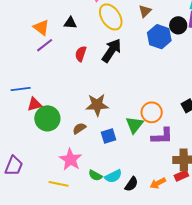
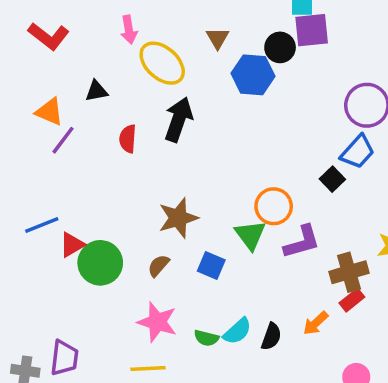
blue square: (108, 136) -> (211, 265), turned -35

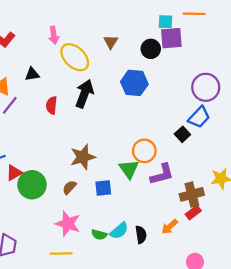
blue hexagon: (253, 75) -> (134, 83), moved
blue square: (211, 265) -> (103, 188), turned -30
black semicircle: (271, 337) -> (141, 235), turned -30

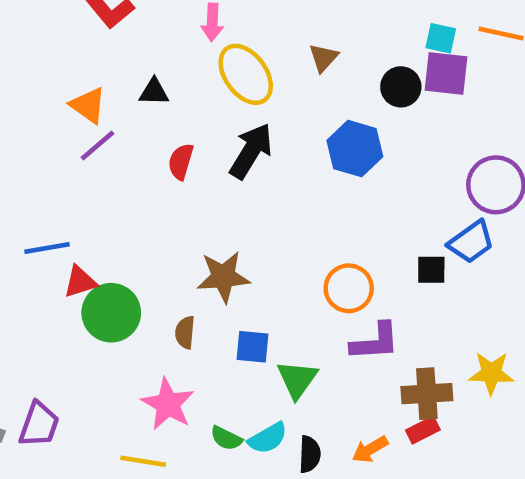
black square: (182, 134) -> (431, 270), turned 32
green triangle: (129, 169) -> (297, 379), moved
brown semicircle: (69, 187) -> (185, 332), turned -48

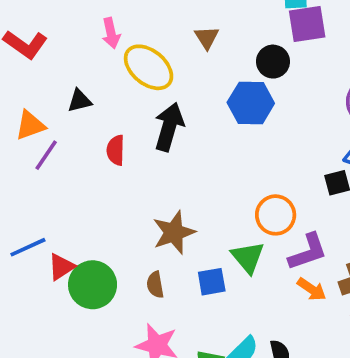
black circle: (401, 87) -> (273, 62), moved
orange triangle: (88, 105) -> (30, 125), turned -40
green triangle: (297, 379) -> (248, 257), moved
orange arrow: (370, 449) -> (312, 289), moved, turned -100

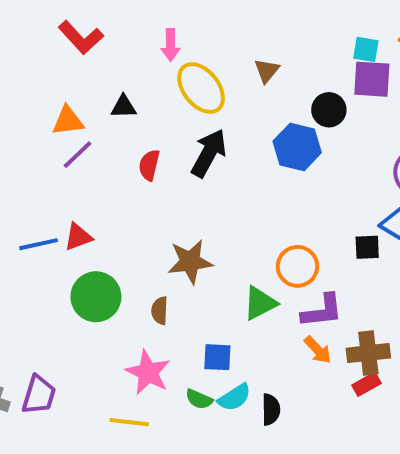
green triangle: (248, 257) -> (260, 303), turned 30
red triangle: (61, 267) -> (78, 237), moved
blue square: (212, 282) -> (217, 357), moved

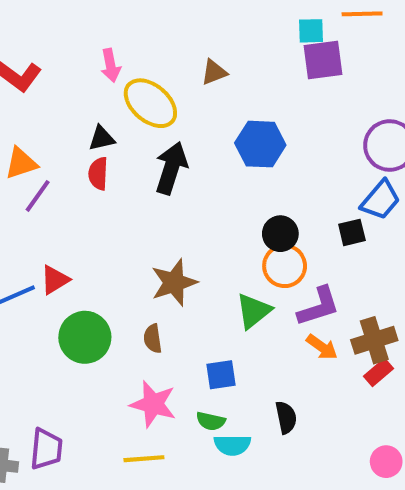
brown triangle: (267, 71) -> (214, 72), turned 40
black triangle: (124, 107) -> (102, 138), moved
black circle: (329, 110) -> (280, 234), moved
red semicircle: (149, 165) -> (98, 174), moved
cyan semicircle: (234, 397) -> (232, 445), moved, turned 44

